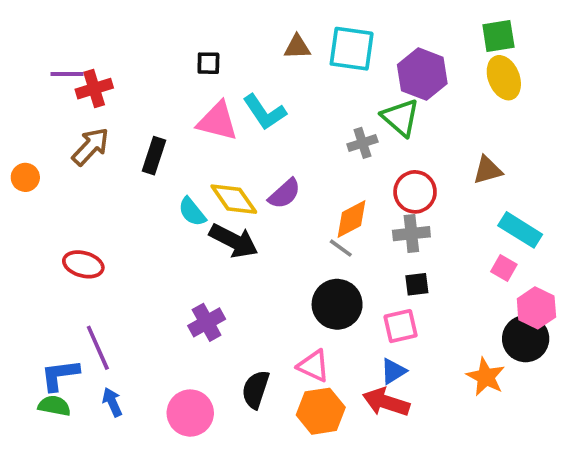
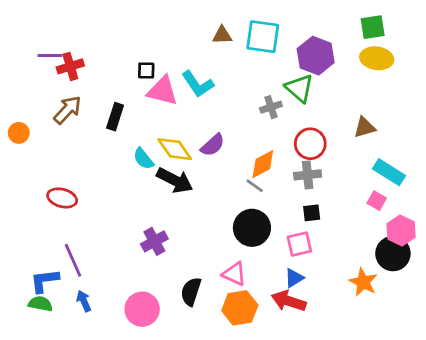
black square: (208, 63) -> (146, 71), moved
yellow ellipse: (504, 78) -> (377, 58), turned -60

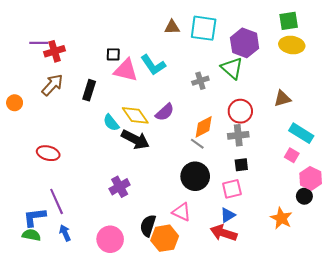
gray cross: (271, 107) -> (200, 81), moved
black circle: (393, 254) -> (304, 196), size x0.6
orange hexagon: (240, 308) -> (165, 238), moved

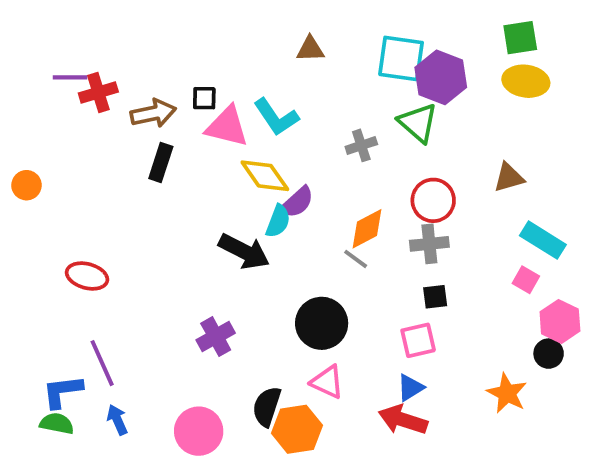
cyan square: (204, 28) -> (401, 58), moved
brown arrow: (52, 85) -> (153, 113), moved, turned 35
yellow diamond: (135, 115) -> (265, 176), moved
cyan semicircle: (111, 123) -> (278, 221), moved, turned -120
black circle: (195, 176) -> (322, 323), moved

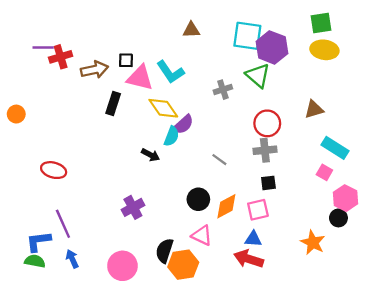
black rectangle: (161, 163) -> (113, 104), moved
orange diamond: (367, 229) -> (226, 206), moved
black arrow: (244, 251) -> (150, 155), size x0.6
black circle: (322, 323) -> (198, 199), size x0.7
blue triangle: (410, 388) -> (253, 239), turned 36

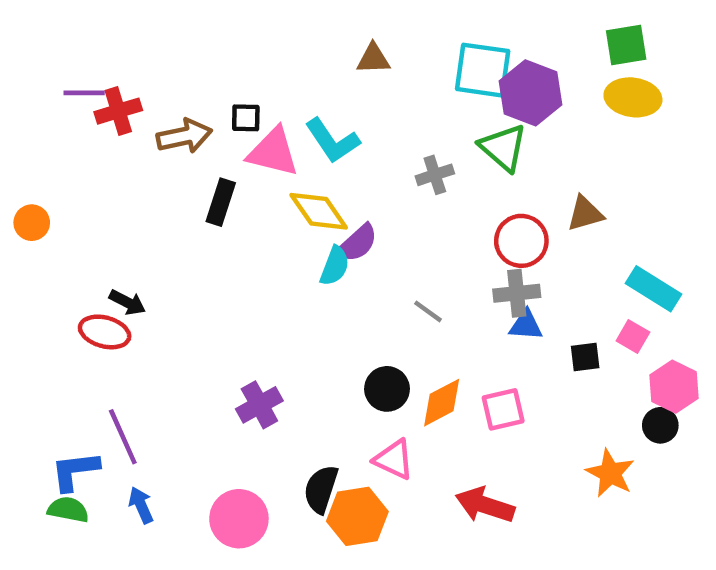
brown triangle: (314, 109) -> (585, 214), moved
black arrow: (150, 155) -> (127, 302), moved
black square: (268, 183) -> (585, 357), moved
blue triangle: (253, 239) -> (526, 325), moved

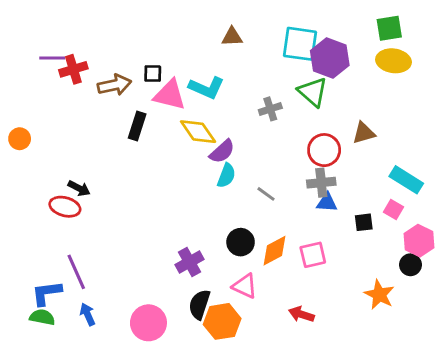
cyan L-shape: (332, 141) -> (207, 88), turned -32
cyan semicircle: (335, 266) -> (226, 176), moved
purple cross: (259, 405) -> (190, 262), moved
red arrow: (485, 505) -> (301, 314), size x0.7

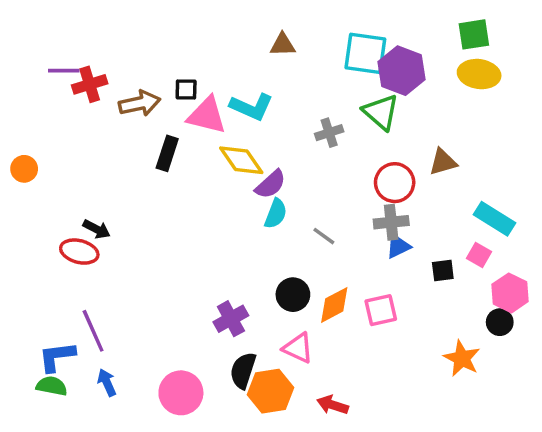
blue triangle: (327, 202) -> (398, 246), turned -30
red arrow: (301, 314) -> (333, 405), moved

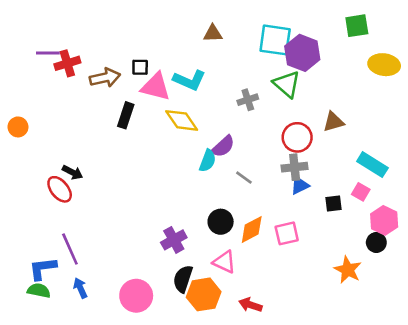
yellow ellipse: (479, 74) -> (384, 65), moved
purple semicircle: (271, 184) -> (223, 146), moved
red ellipse: (79, 252) -> (60, 189), turned 36

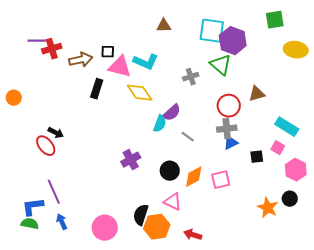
purple cross: (174, 240) -> (131, 160), moved
black circle: (376, 242) -> (290, 199), moved

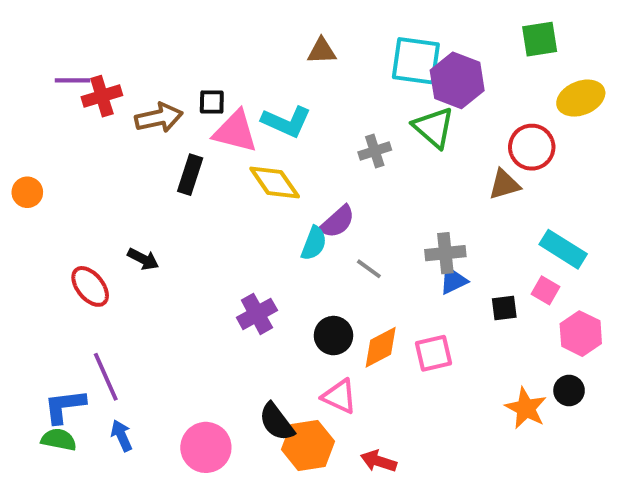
yellow ellipse: (296, 50) -> (581, 98), turned -30
red circle: (229, 106) -> (532, 147), moved
black arrow: (56, 133) -> (143, 259), moved
black semicircle: (141, 215) -> (277, 422), turned -55

